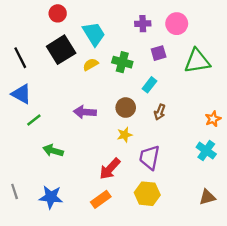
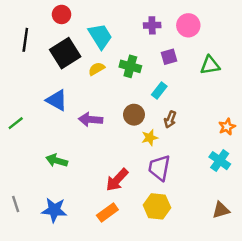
black line: (20, 58) -> (25, 40), moved, turned 35
green triangle: (197, 61) -> (210, 65), size x0.7
blue triangle: (21, 94) -> (57, 100), moved
green line: (34, 120) -> (16, 123), moved
yellow star: (125, 135) -> (150, 138), moved

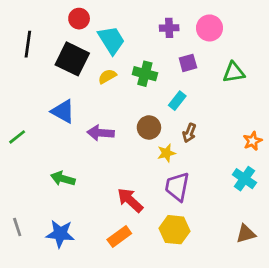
red circle: (62, 14) -> (79, 19), moved
black square: (65, 53) -> (72, 59), turned -32
red arrow: (117, 180) -> (130, 200), turned 90

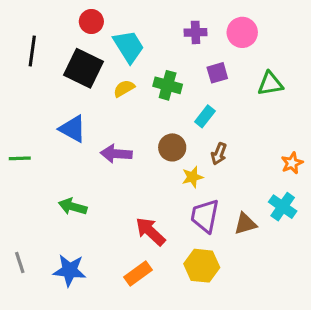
green line: (17, 137) -> (20, 158), turned 36
brown triangle: (246, 234) -> (245, 224), moved

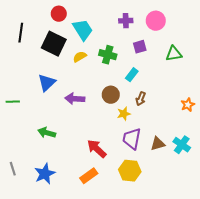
blue triangle: (73, 129) -> (47, 83), turned 48
cyan cross: (283, 207) -> (182, 145), moved
blue star: (70, 270) -> (45, 174), turned -30

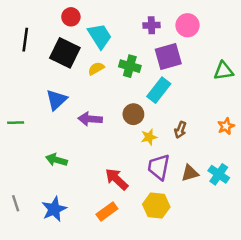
purple square: (140, 47) -> (168, 56), size x1.6
green triangle: (174, 54) -> (224, 71), moved
cyan rectangle: (132, 75) -> (159, 90), size x1.5
brown arrow: (141, 99) -> (180, 130), moved

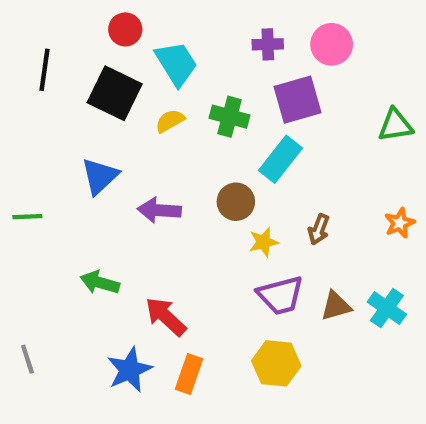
purple trapezoid: (159, 167) -> (281, 295), turned -116
red arrow: (117, 179) -> (166, 317), moved
blue star: (54, 209) -> (130, 370), moved
orange rectangle: (107, 212) -> (189, 374), turned -35

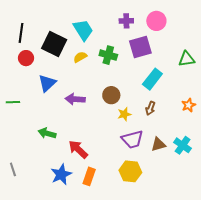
red circle: (125, 29) -> (26, 58), moved
cyan rectangle: (281, 159) -> (152, 79), moved

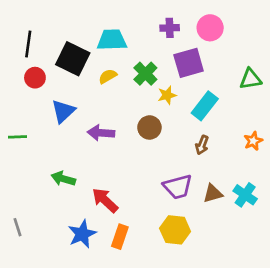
cyan trapezoid: (83, 30) -> (112, 40), turned -60
green cross: (108, 55) -> (145, 74), turned 30
yellow star: (124, 114) -> (167, 95), moved

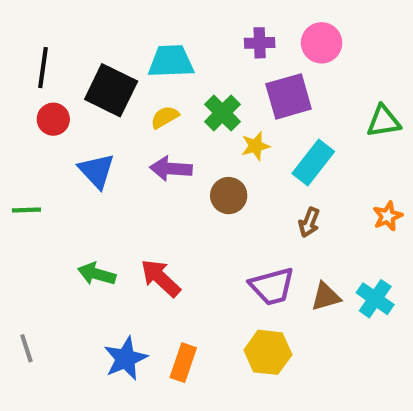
blue triangle: (63, 111) -> (97, 171), turned -30
purple arrow: (101, 133) -> (171, 169), moved
red arrow: (105, 200) -> (161, 278), moved

